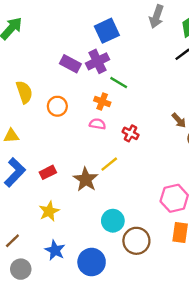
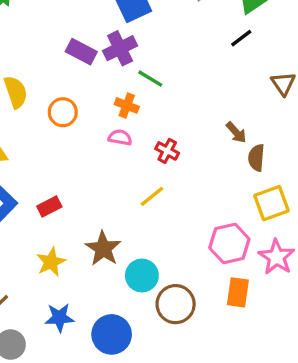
yellow line: (109, 164) -> (152, 196), moved
brown star: (86, 179) -> (103, 249), moved
blue star: (55, 250) -> (59, 318), turned -30

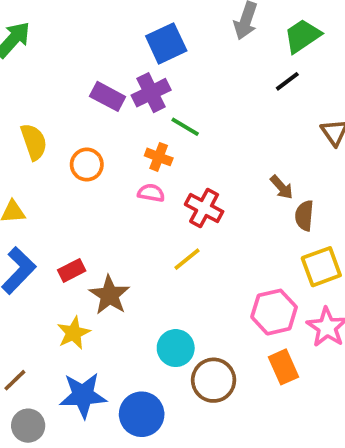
red cross: (167, 151) -> (204, 208), size x1.4
brown star: (103, 249) -> (109, 295), moved
orange rectangle: (238, 292) -> (284, 367), turned -32
blue star: (59, 318) -> (83, 395), size x1.4

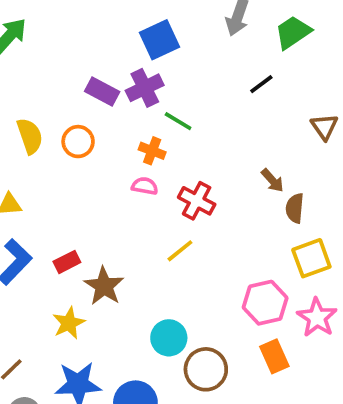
black line: (287, 81) -> (261, 84), moved
orange circle: (87, 165) -> (78, 142), moved

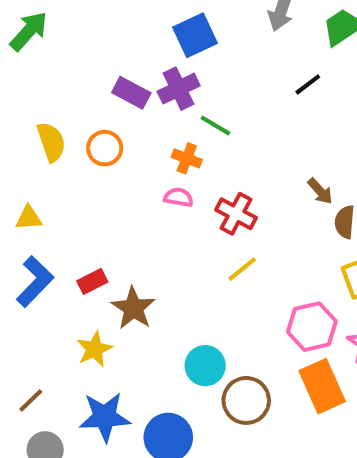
yellow line: (180, 251) -> (242, 269), moved
orange rectangle: (274, 356) -> (322, 386), size x1.4

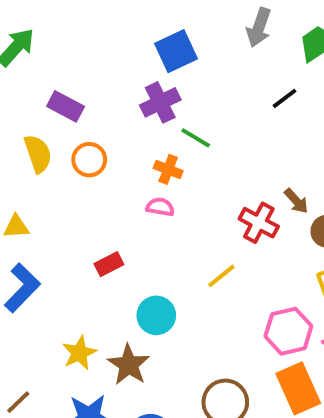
purple rectangle: (131, 93) -> (66, 106), moved
red cross: (236, 214) -> (259, 223), moved
red rectangle: (92, 281) -> (109, 264), moved
brown star: (133, 308) -> (129, 365), moved
cyan circle: (205, 366) -> (156, 315), moved

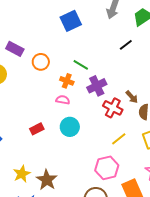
purple cross: (160, 102) -> (97, 86), moved
orange circle: (89, 160) -> (41, 62), moved
yellow line: (221, 276) -> (119, 139), moved
cyan circle: (156, 315) -> (70, 127), moved
pink hexagon: (288, 331) -> (107, 168), moved

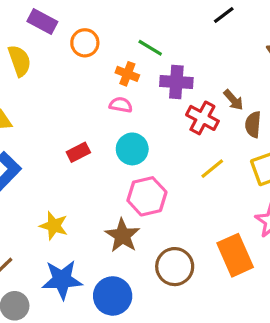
purple cross: (97, 86) -> (176, 82), turned 30
pink hexagon: (107, 168) -> (147, 196), moved
yellow star: (22, 174) -> (54, 226), turned -30
brown star: (47, 180) -> (122, 236), moved

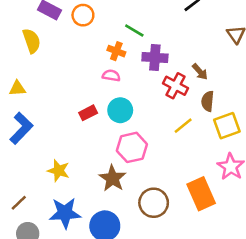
orange circle: (85, 43) -> (83, 15), moved
brown semicircle: (253, 124) -> (208, 101), moved
red rectangle: (78, 152) -> (88, 113), moved

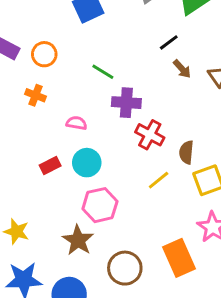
orange cross: (116, 51) -> (35, 95), moved
brown arrow: (200, 72) -> (182, 69), moved

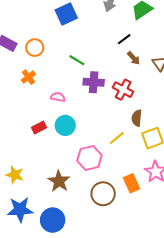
orange cross: (35, 95) -> (28, 77), turned 32
red cross: (150, 135) -> (123, 90), moved
pink hexagon: (100, 205) -> (89, 158), moved
orange rectangle: (179, 258) -> (131, 183), moved, size x0.7
brown circle: (125, 268) -> (103, 194), moved

